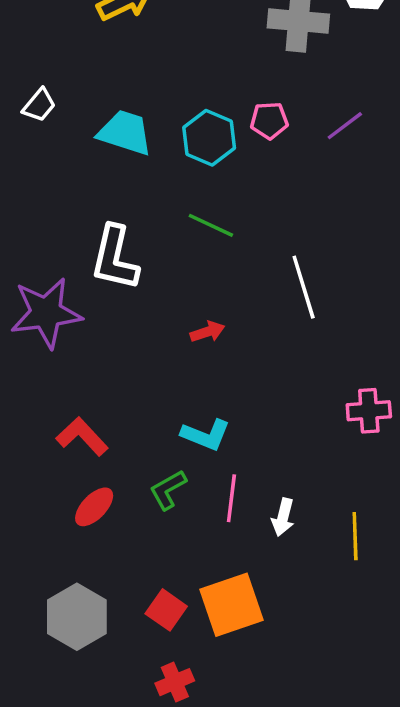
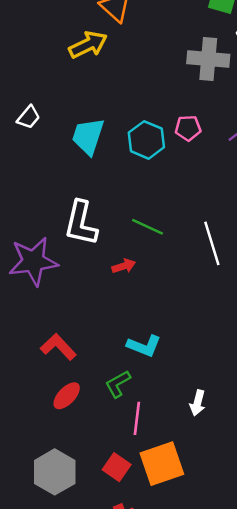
cyan trapezoid: (125, 133) -> (88, 136), turned -90
green line: (211, 225) -> (148, 227), moved
red arrow: (207, 332) -> (124, 266), moved
pink line: (231, 498) -> (137, 418), moved

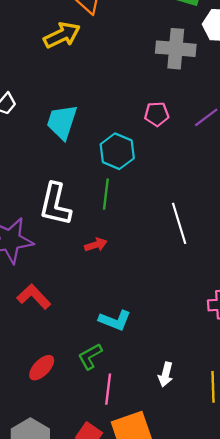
cyan hexagon: (146, 140) -> (117, 151), moved
green line: (148, 227) -> (106, 194), moved, turned 72
red L-shape: (58, 347) -> (34, 297), moved

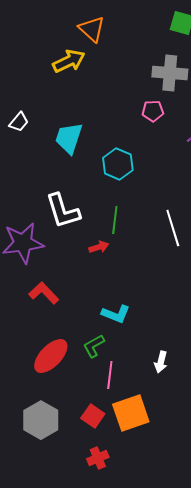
pink pentagon: (157, 114) -> (153, 111), moved
green line: (106, 194) -> (115, 220), moved
white L-shape: (55, 204) -> (63, 211), turned -30
red ellipse: (42, 368) -> (51, 356), size x1.5

